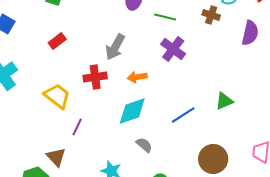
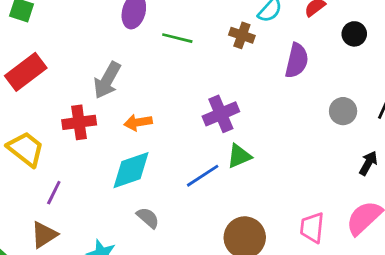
red rectangle: (57, 41) -> (26, 72), size x1.6
purple cross: (173, 49) -> (221, 114), moved, turned 30
green triangle: (224, 101) -> (239, 156), moved
brown triangle: (56, 157) -> (44, 235), moved, turned 40

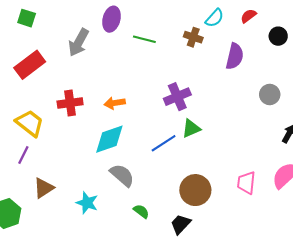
gray arrow: (107, 80) -> (79, 42), moved
purple line: (54, 193) -> (23, 155), moved
gray semicircle: (148, 218) -> (122, 175), size x1.4

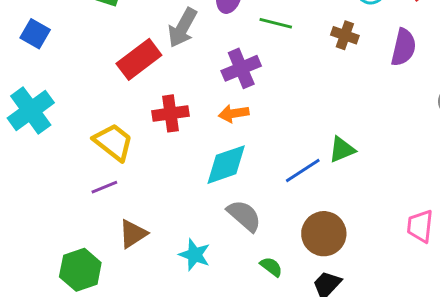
brown cross: (193, 37) -> (345, 35), moved
red rectangle: (30, 65) -> (139, 59), moved
purple cross: (177, 97) -> (241, 68), moved
purple line: (23, 155) -> (104, 187), turned 42
brown circle: (195, 190) -> (324, 234), moved

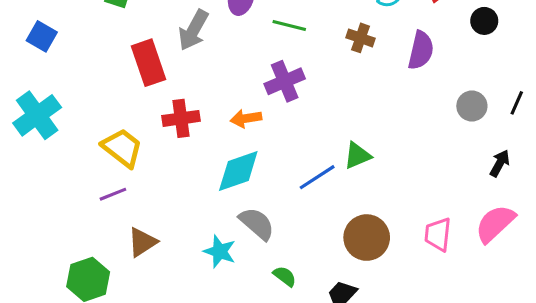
red rectangle: (139, 59) -> (149, 63), turned -72
purple cross: (241, 68) -> (285, 81), moved
brown circle: (324, 234) -> (367, 238), moved
cyan star: (195, 255) -> (220, 251), moved

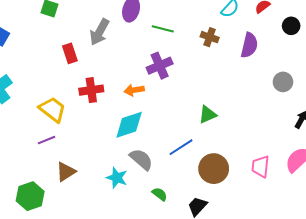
red rectangle: (149, 63) -> (70, 53), size x0.7
blue line: (317, 177) -> (181, 147), moved

